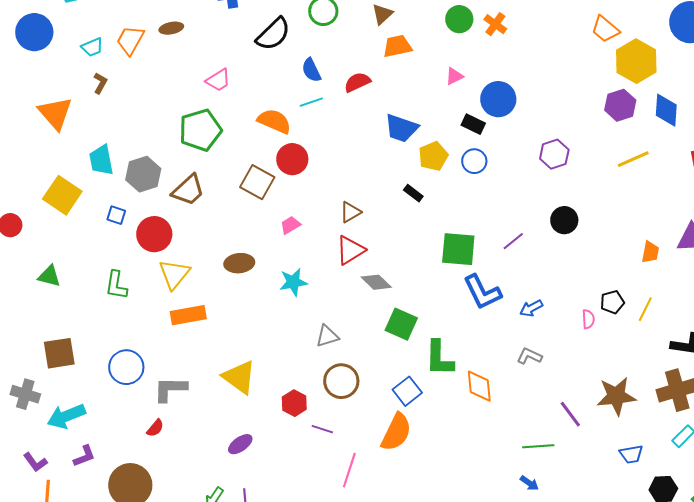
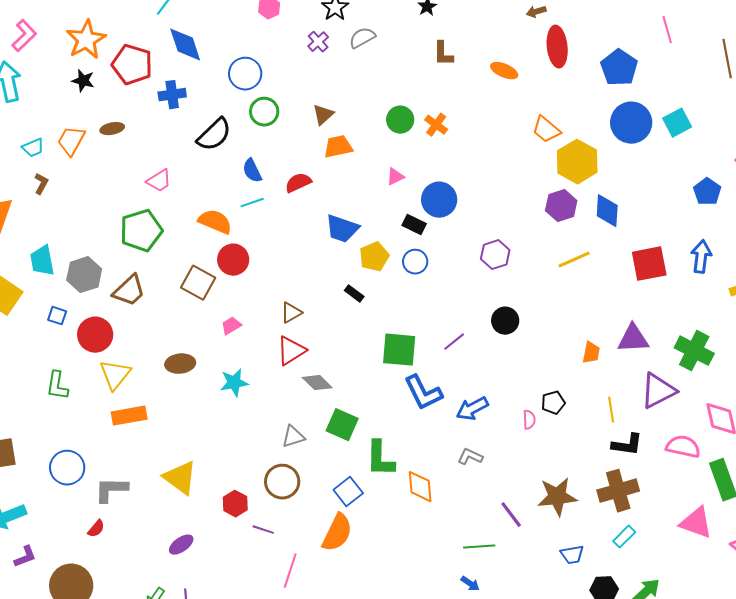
blue arrow: (531, 308) -> (472, 409), size x1.4
yellow line: (645, 309) -> (611, 410), moved, turned -35
gray triangle: (327, 336) -> (293, 437), moved

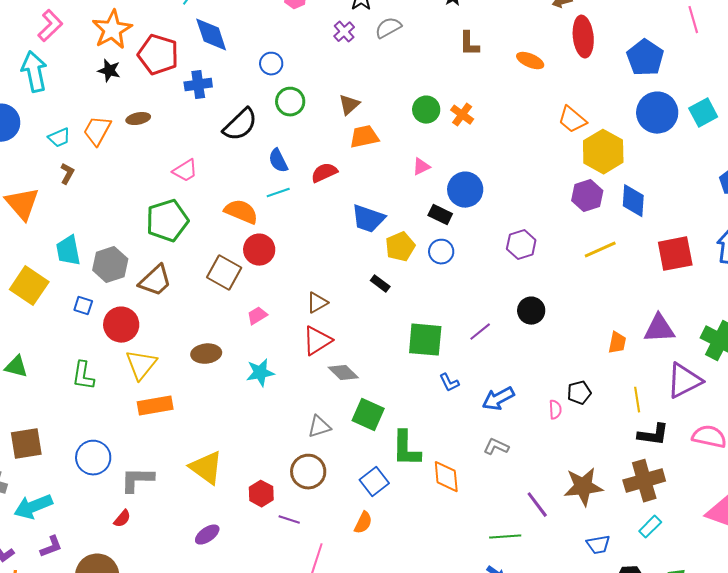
blue circle: (245, 74) -> (271, 64), size x0.7
blue L-shape: (423, 393) -> (449, 383), size x0.5
orange semicircle: (337, 533) -> (363, 523), size x0.6

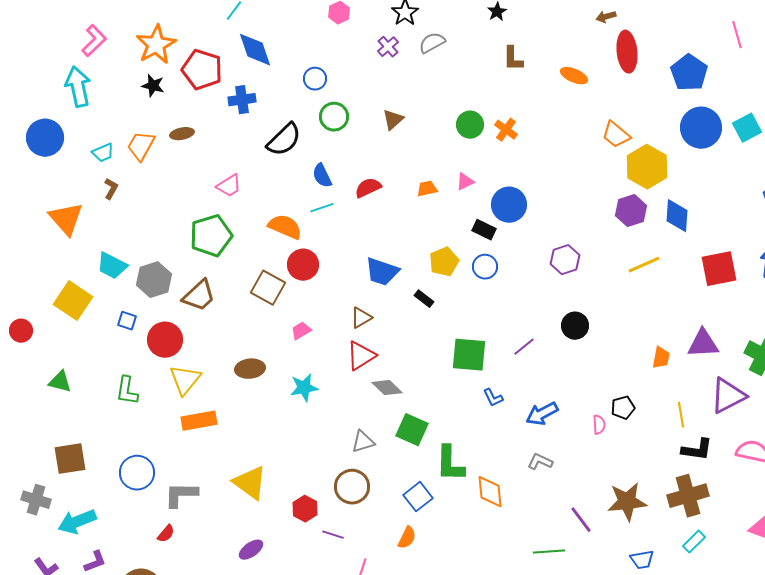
orange trapezoid: (364, 137) -> (427, 189), moved, size x0.7
blue trapezoid: (368, 219) -> (382, 272), moved
cyan trapezoid: (68, 251) -> (112, 266), turned -52

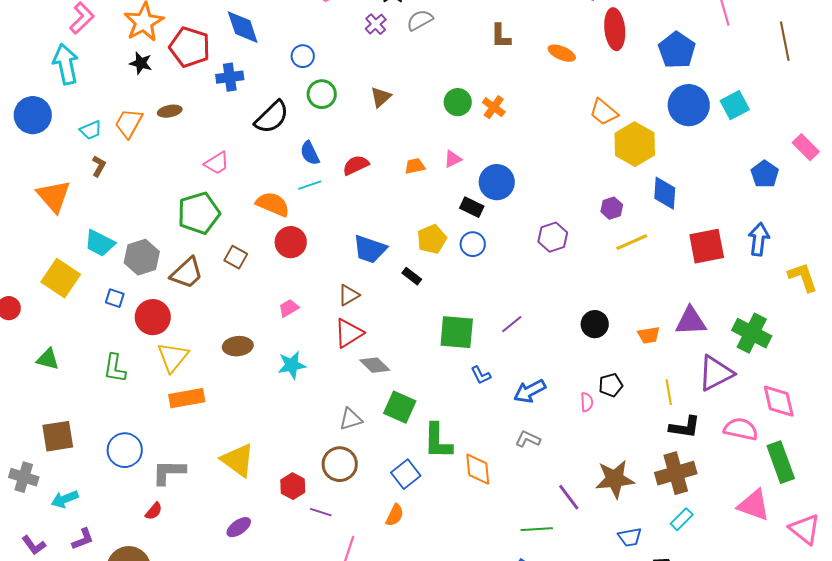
purple hexagon: (631, 211) -> (612, 208), moved, size x0.7
brown square: (268, 288) -> (236, 257), moved, size x0.7
black circle: (575, 326) -> (595, 324), moved
orange trapezoid: (661, 358) -> (649, 335), turned 70
cyan arrow: (77, 522) -> (65, 499), size x0.7

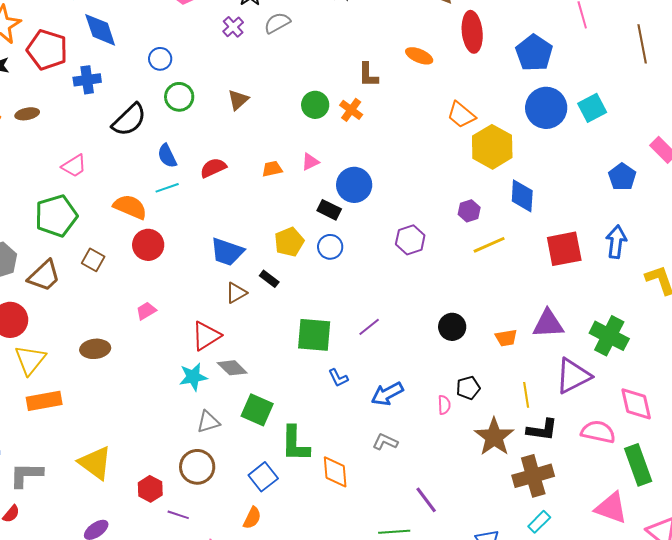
brown L-shape: (501, 36) -> (368, 75), moved
brown triangle: (349, 295) -> (236, 293), moved
cyan star: (292, 365) -> (193, 377), moved
brown star: (615, 479) -> (494, 437), moved, turned -30

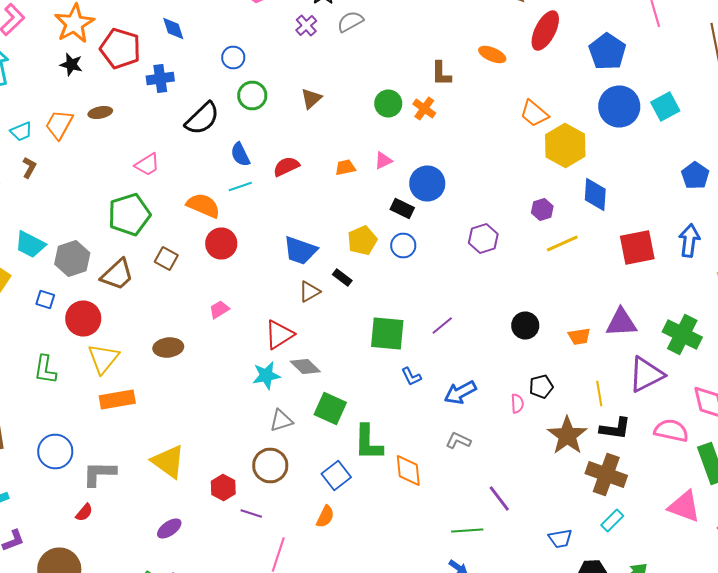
blue diamond: (100, 30) -> (173, 28), size x0.7
red ellipse: (472, 32) -> (545, 30), turned 33
brown cross: (533, 476) -> (606, 474), turned 36

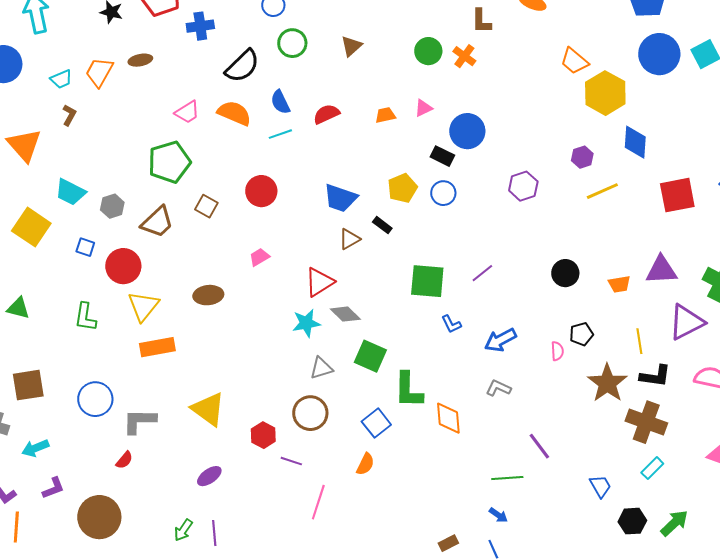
orange semicircle: (203, 206) -> (234, 113), moved
gray hexagon: (72, 258) -> (112, 206), size x0.7
blue trapezoid: (560, 538) -> (600, 486), turned -110

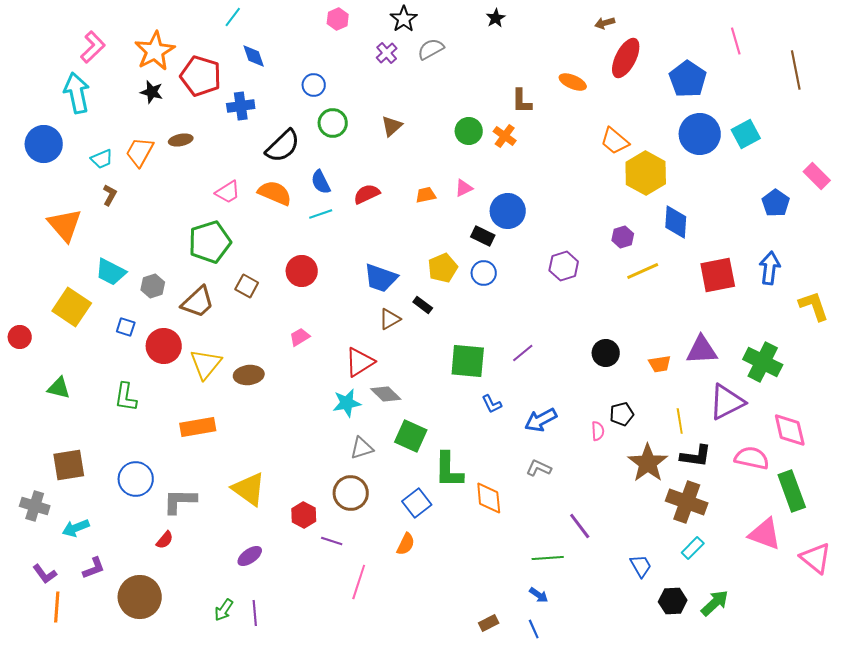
yellow triangle: (143, 306) -> (206, 364), moved

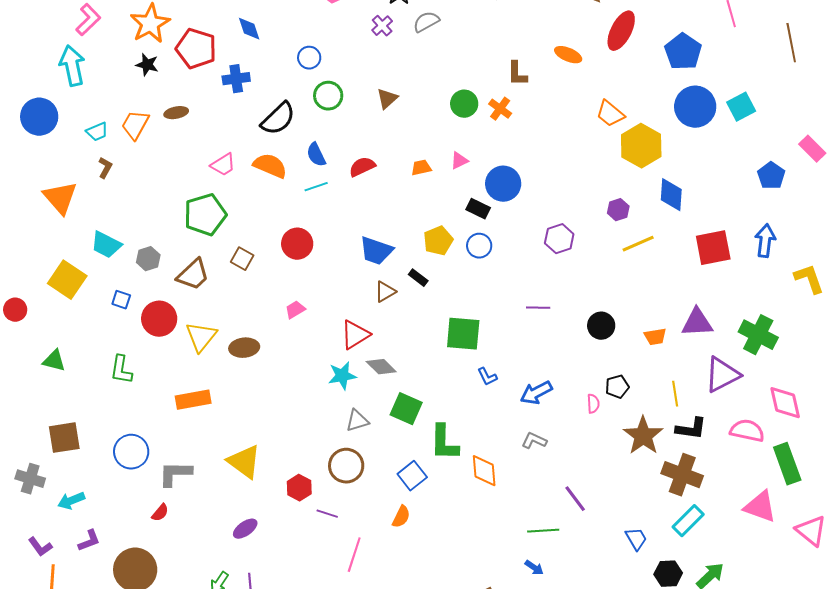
purple line: (523, 353) -> (538, 308), moved, turned 40
cyan rectangle: (693, 548) -> (688, 521), size x1.4

